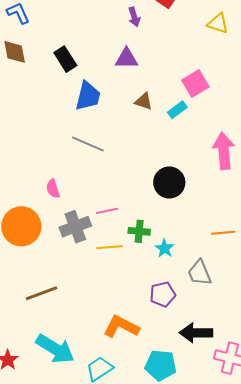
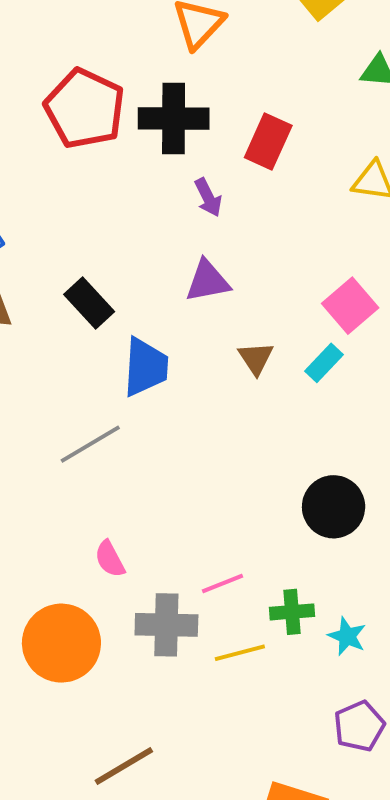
brown triangle: (144, 101) -> (256, 358), turned 48
gray line: (88, 144) -> (90, 444), moved, turned -44
gray cross: (75, 227) -> (166, 625), turned 32

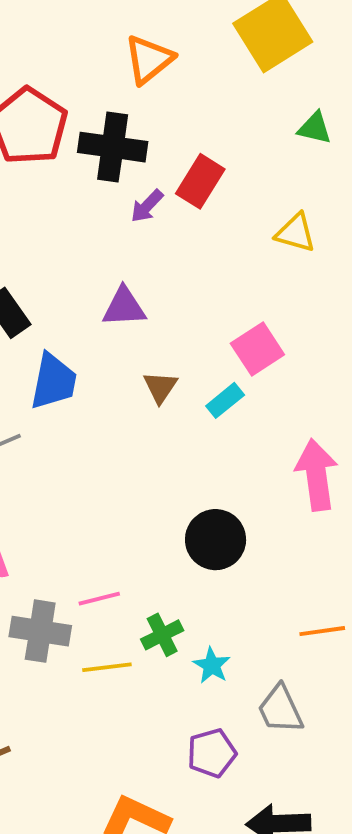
purple arrow: (208, 197) -> (147, 206), moved, turned 63
green cross: (292, 612) -> (162, 635), turned -30

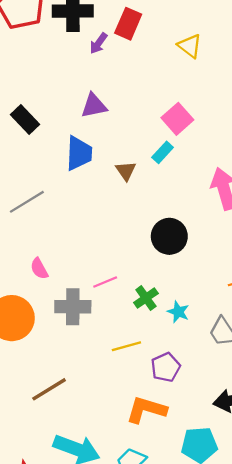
yellow triangle: (296, 233) -> (190, 46), turned 30
blue trapezoid: (54, 381) -> (79, 153), moved
brown triangle: (160, 387) -> (126, 171), moved
yellow line: (107, 667) -> (126, 346), moved
purple pentagon: (212, 753) -> (166, 367), moved

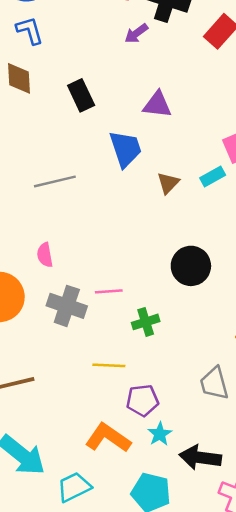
purple arrow: (99, 43) -> (136, 33), moved
blue trapezoid: (79, 153) -> (125, 149), turned -39
cyan star: (178, 312) -> (160, 434), moved

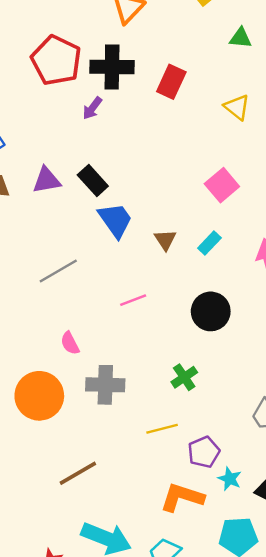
black rectangle: (81, 95) -> (93, 180), moved
purple triangle: (157, 105) -> (47, 180), moved
cyan rectangle: (213, 177) -> (209, 243), moved
pink line: (109, 291) -> (133, 300), moved

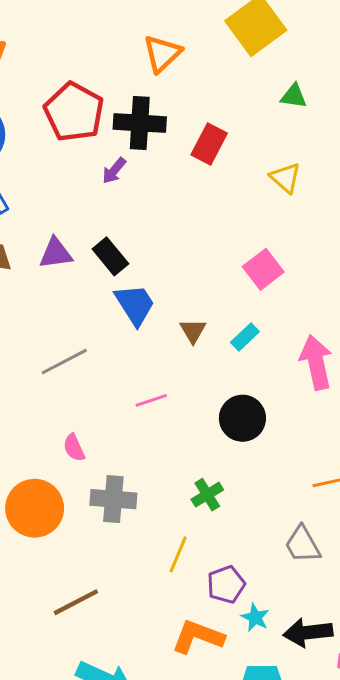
yellow line: (162, 429) -> (178, 554), turned -56

